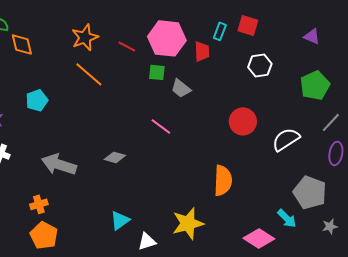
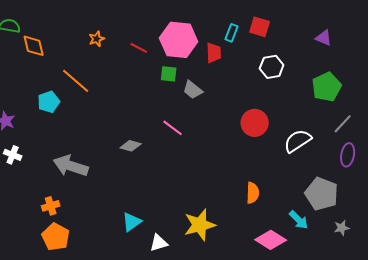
orange star: (85, 37) -> (97, 39), size x0.6
orange line: (89, 74) -> (76, 81), moved
gray diamond: (115, 157) -> (131, 146), moved
orange semicircle: (223, 180) -> (253, 193), moved, size x0.7

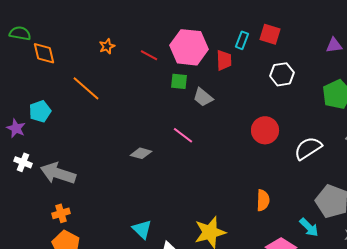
purple triangle: (324, 38) -> (334, 45), turned -30
cyan pentagon: (49, 102) -> (40, 111), moved
gray arrow: (71, 166) -> (58, 173), moved
cyan triangle: (132, 222) -> (142, 229), turned -40

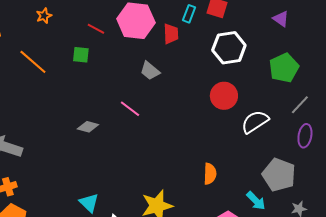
purple triangle: (334, 45) -> (281, 19), turned 42
orange star: (107, 46) -> (44, 16), moved
white hexagon: (282, 74) -> (229, 48), size x1.4
green square: (179, 81) -> (81, 55), moved
red circle: (265, 130) -> (224, 96), moved

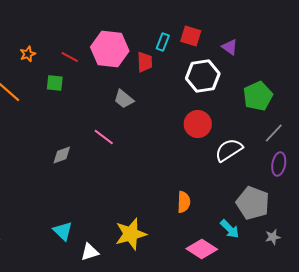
orange star: (44, 16) -> (28, 54), moved
purple triangle: (281, 19) -> (230, 47), moved
gray diamond: (88, 127) -> (62, 155), turned -35

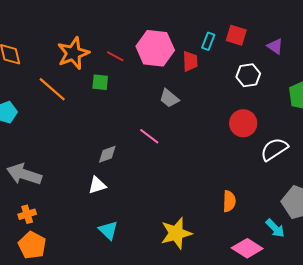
orange star: (28, 54) -> (73, 53), size x2.0
white hexagon: (203, 76) -> (248, 75), size x0.7
white triangle: (90, 252) -> (97, 185), moved

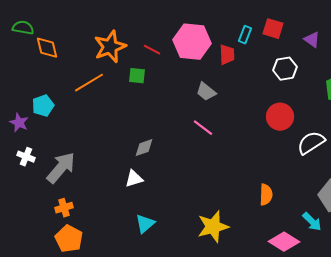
orange line: (52, 89) -> (89, 83), turned -72
pink line: (149, 136) -> (203, 128), moved
gray arrow: (24, 174) -> (61, 168), turned 112
cyan triangle: (108, 230) -> (145, 224), turned 35

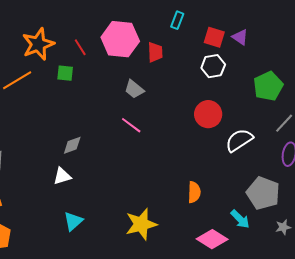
red square: (273, 29) -> (214, 37), moved
cyan rectangle: (245, 35) -> (177, 20), moved
red line: (152, 50) -> (80, 47), turned 30

